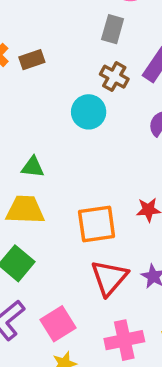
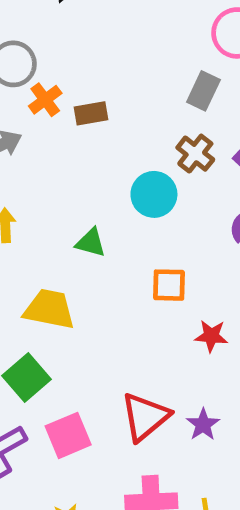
green triangle: (33, 167) -> (91, 243), moved
orange square: (97, 224) -> (169, 285), moved, size x0.7
pink square: (58, 324) -> (68, 435), moved

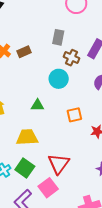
gray rectangle: (203, 91) -> (58, 37), moved
red triangle: (145, 417) -> (59, 164), moved

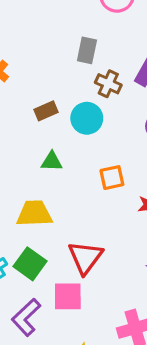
brown rectangle: (24, 52) -> (46, 111), moved
pink square: (48, 188) -> (68, 296), turned 36

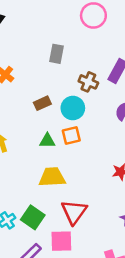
gray rectangle: (87, 50) -> (56, 54), moved
orange square: (112, 178) -> (71, 136), moved
yellow trapezoid: (34, 214) -> (52, 177), moved

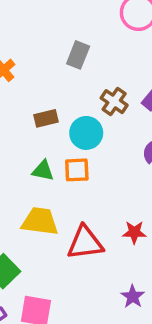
red triangle: (74, 212) -> (85, 243), moved, turned 36

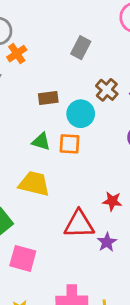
red triangle: (85, 243) -> (79, 224), moved
purple star: (133, 296) -> (107, 242), moved

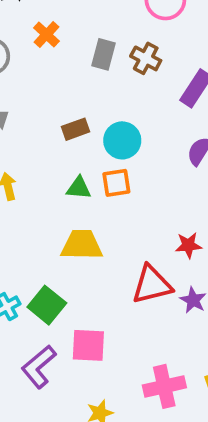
orange cross: (17, 54) -> (46, 34), moved
brown cross: (107, 90) -> (146, 58), moved

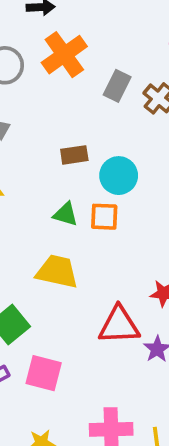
orange cross: (46, 34) -> (64, 55), size x1.6

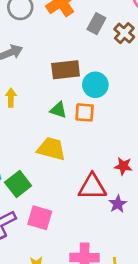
brown rectangle: (74, 155) -> (66, 70), size x1.5

